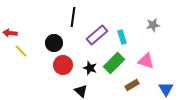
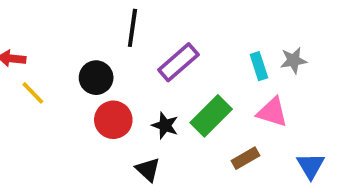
gray star: (153, 25) -> (293, 60), moved
cyan rectangle: (122, 37) -> (259, 66), moved

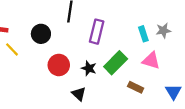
purple rectangle: (178, 62) -> (97, 32), turned -35
black circle: (96, 78) -> (41, 34), moved
brown rectangle: (246, 158) -> (136, 87), turned 56

